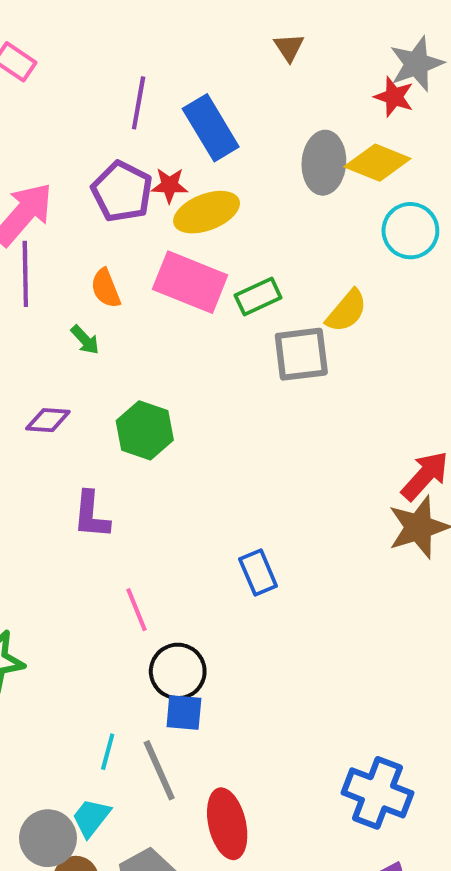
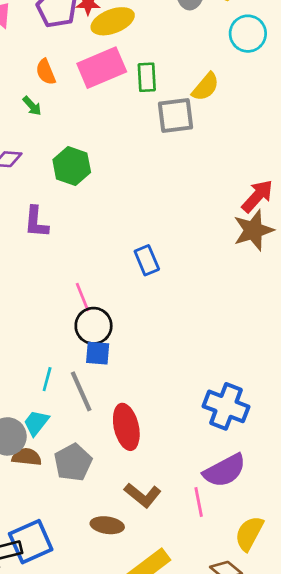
pink rectangle: (190, 282) -> (102, 68), turned -45
green rectangle: (258, 297) -> (147, 77), turned -68
pink line: (137, 610) -> (83, 297), moved

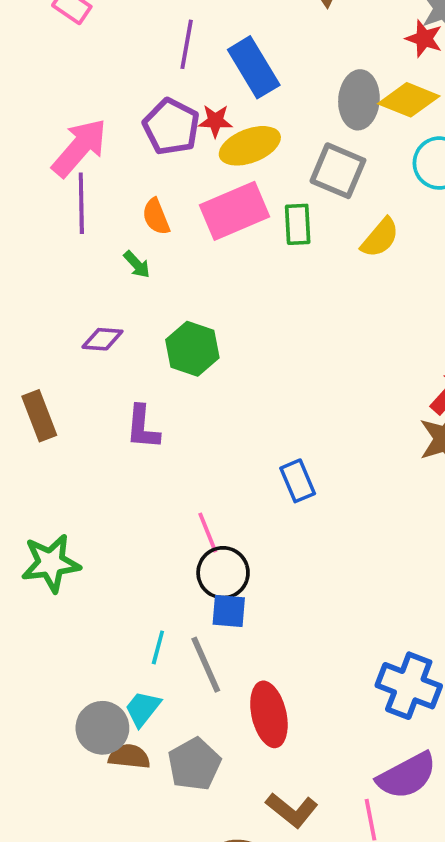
gray square: (175, 116) -> (338, 171), moved, turned 30

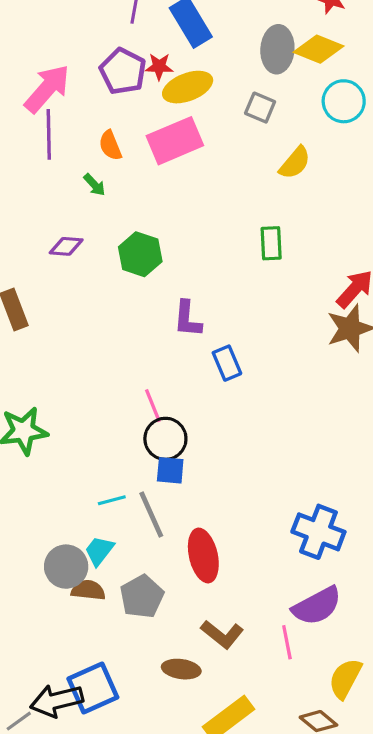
gray square: (338, 171) -> (260, 108), size x0.7
green rectangle: (298, 224) -> (271, 243), moved
purple L-shape: (143, 427) -> (188, 319), moved
cyan line: (158, 647) -> (112, 500), turned 60

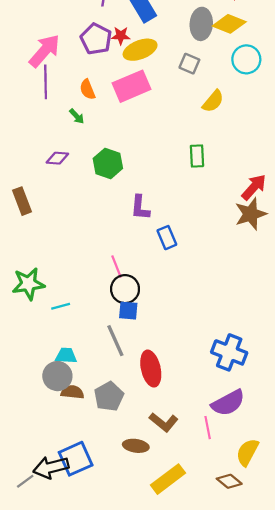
cyan line: (112, 500) -> (61, 306), moved
cyan trapezoid: (99, 551) -> (66, 356), moved, turned 55

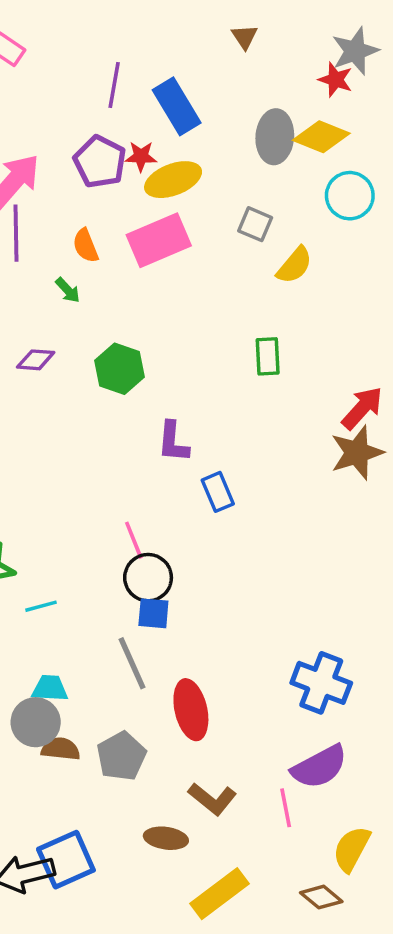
gray square: (189, 64) -> (255, 224), moved

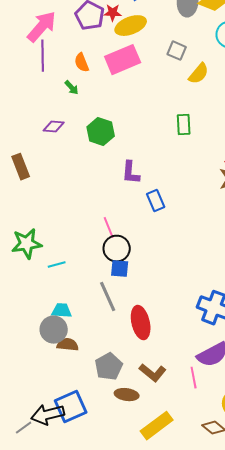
gray pentagon: (121, 756) -> (109, 367), moved

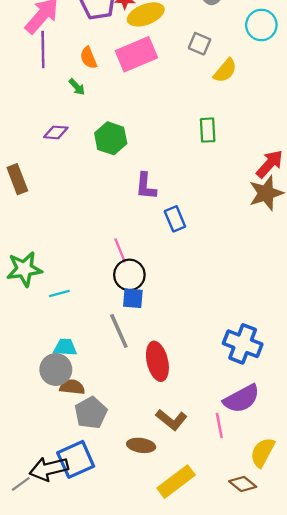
gray pentagon: (109, 367) -> (91, 413), moved

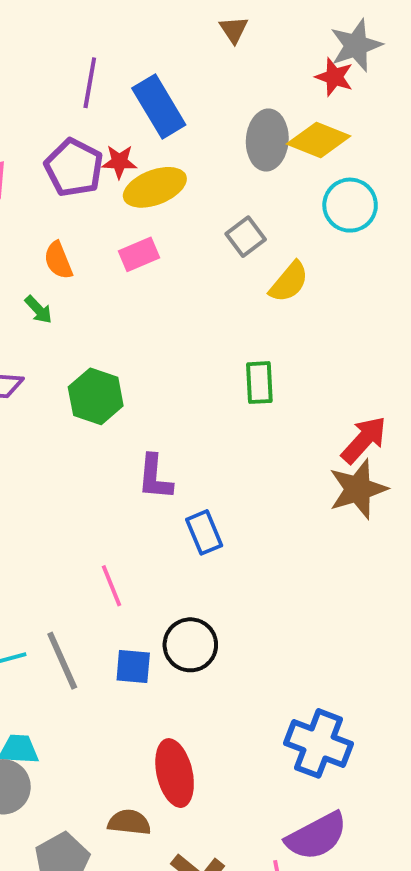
gray square: (199, 44) -> (246, 237), turned 30
pink rectangle: (136, 54) -> (139, 254), size x0.6
black circle: (129, 275) -> (190, 645), moved
gray line: (119, 331) -> (62, 661), moved
brown semicircle: (72, 387) -> (129, 822), moved

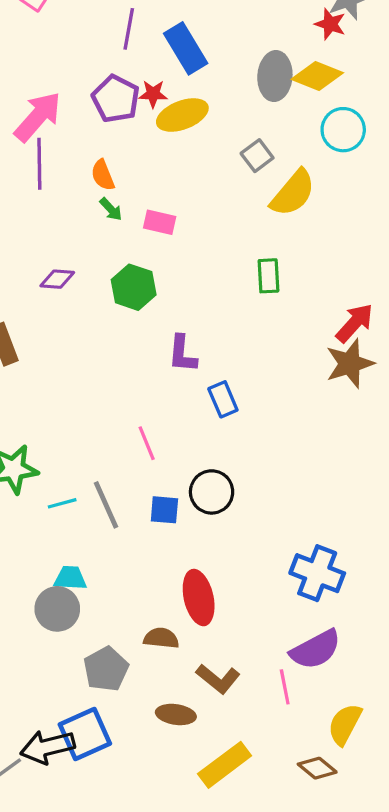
pink rectangle: (139, 254) -> (160, 222), moved, turned 36
yellow semicircle: (289, 282) -> (293, 193), size x1.4
green arrow: (38, 310) -> (111, 209), moved

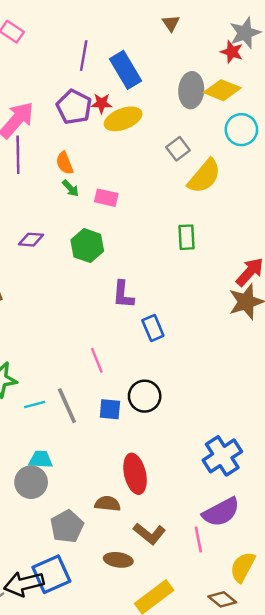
blue cross: (317, 573) -> (222, 456), turned 36

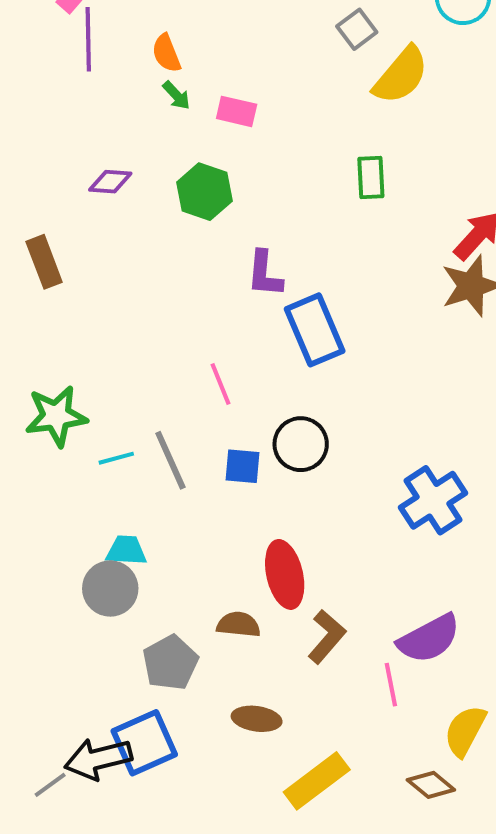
blue rectangle: (153, 328) -> (315, 330), size x1.6
blue cross: (222, 456) -> (433, 500), moved
brown L-shape: (149, 534) -> (327, 637), moved, turned -88

